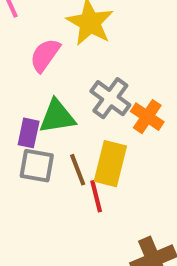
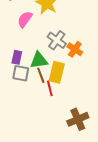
green triangle: (57, 117) -> (39, 60), moved

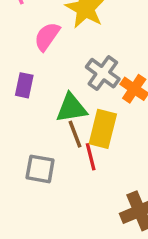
purple rectangle: (17, 57) -> (24, 85), moved
gray square: (21, 73) -> (40, 169), moved

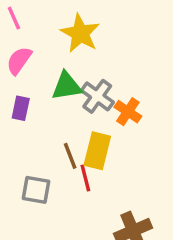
pink semicircle: (47, 36) -> (19, 61), moved
green triangle: (71, 108) -> (67, 86), moved

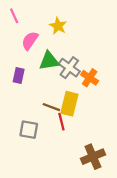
yellow star: (80, 33) -> (58, 26), size x0.7
pink semicircle: (19, 61) -> (30, 41), moved
brown line: (70, 156) -> (51, 107), turned -48

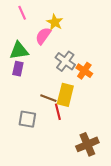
pink line: (14, 16) -> (22, 13), moved
pink semicircle: (30, 41) -> (43, 36), moved
green triangle: (49, 61) -> (19, 51), moved

